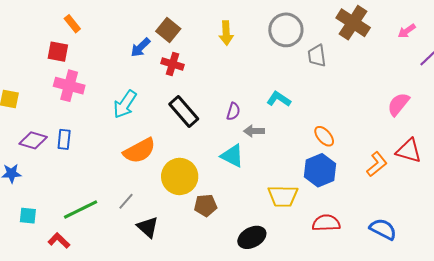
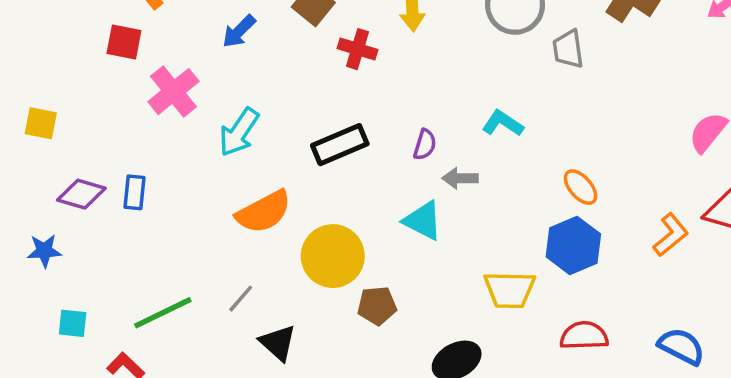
blue arrow: (140, 47) -> (239, 31), moved
red cross: (172, 64) -> (358, 49), moved
pink cross: (69, 86) -> (173, 92), moved, turned 36
black rectangle: (184, 111) -> (340, 145), turned -72

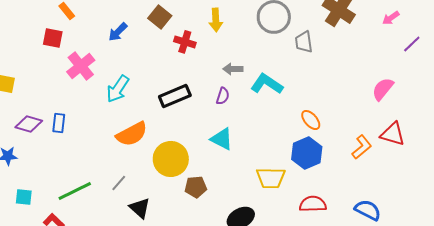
cyan L-shape: (503, 123) -> (267, 84), size x1.4
gray arrow: (460, 178) -> (233, 69), moved

